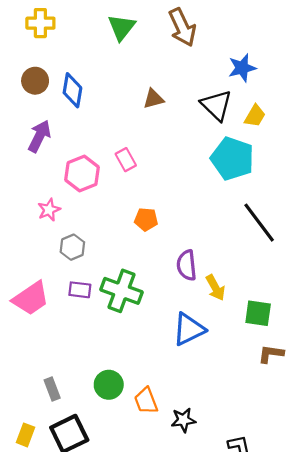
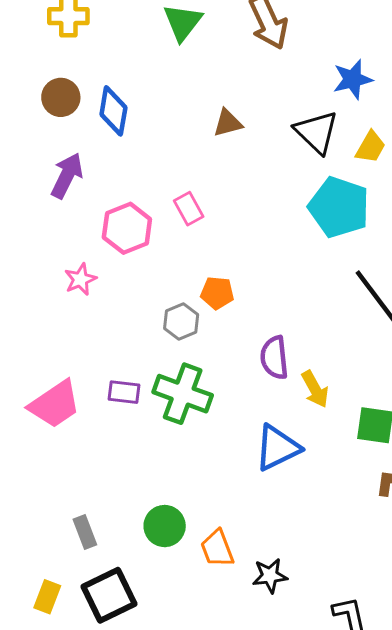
gray hexagon: (72, 247) -> (181, 321), moved

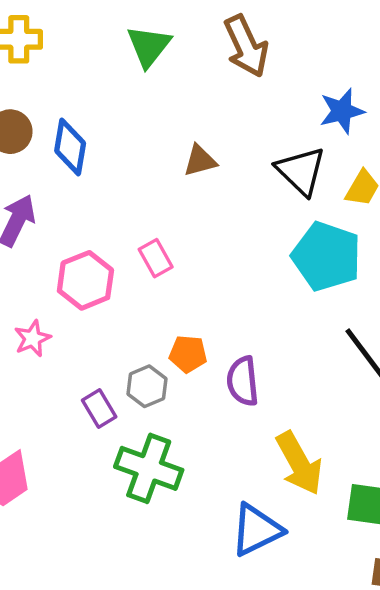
purple semicircle: (274, 358) -> (243, 381), moved
yellow arrow: (315, 389) -> (299, 463), size x1.5
purple rectangle: (124, 392) -> (99, 409), moved, turned 52

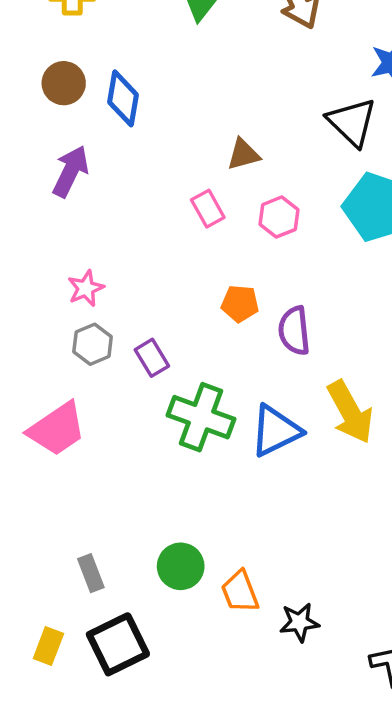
brown triangle: (200, 161) -> (243, 154), moved
pink hexagon: (85, 280) -> (279, 217), moved, size x0.7
gray hexagon: (147, 386) -> (93, 344), moved
blue triangle: (256, 530) -> (276, 431), moved

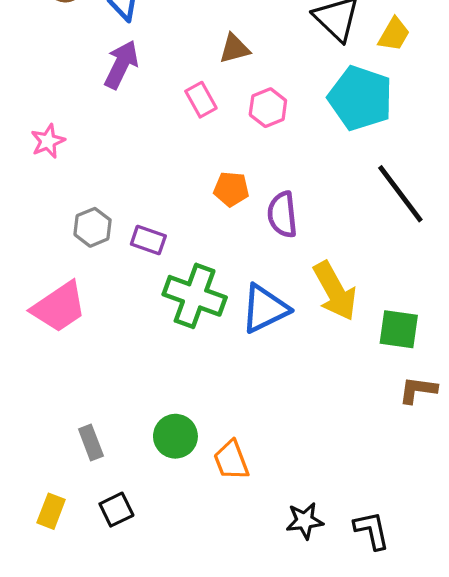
purple arrow: (70, 171) -> (121, 65), moved
pink star: (86, 288) -> (48, 141), moved
purple rectangle: (152, 358) -> (148, 240), turned -40
black star: (299, 622) -> (305, 521), moved
black square: (118, 644) -> (116, 510), size x0.6

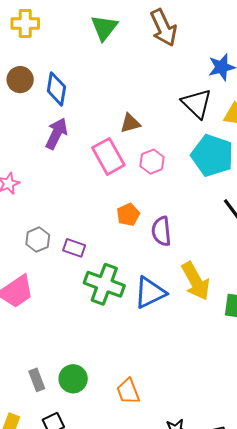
pink rectangle: (201, 100) -> (108, 156), size x1.6
orange pentagon: (231, 189) -> (128, 215), turned -30
green circle: (175, 436) -> (73, 379), moved

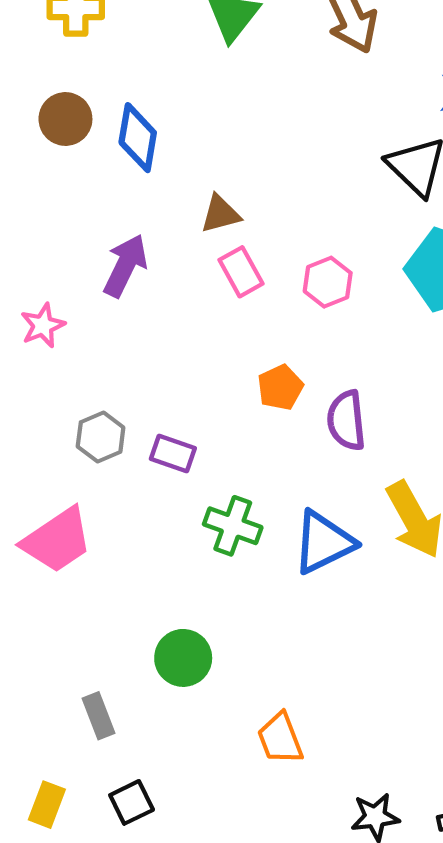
brown triangle: (130, 123) -> (220, 214), moved
purple arrow: (56, 134) -> (125, 266), moved
pink rectangle: (108, 156) -> (241, 272), size x0.7
green cross: (104, 284) -> (233, 526), size x0.7
green circle: (73, 379) -> (183, 658), moved

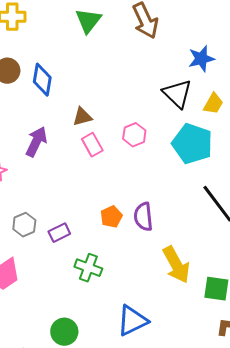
pink hexagon: (328, 282) -> (134, 135), moved
orange pentagon: (280, 387) -> (111, 217), moved
purple rectangle: (173, 454) -> (59, 233), turned -45
blue triangle: (324, 542) -> (132, 321), moved

